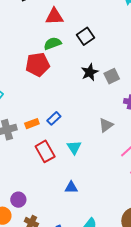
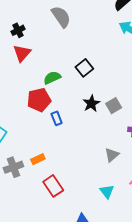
red triangle: (54, 16) -> (22, 53), moved, turned -42
blue rectangle: (54, 118) -> (57, 118), moved, turned -64
cyan triangle: (74, 147) -> (107, 191), moved

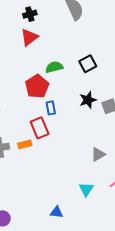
red pentagon: (39, 100) -> (37, 86), turned -30
red rectangle: (53, 186) -> (40, 128), moved

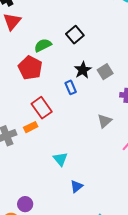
blue rectangle: (51, 108) -> (71, 87), moved
cyan triangle: (86, 189) -> (60, 159), moved
blue triangle: (57, 212) -> (77, 186), turned -32

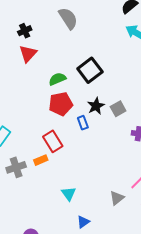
black square: (75, 35) -> (90, 70), size x1.4
red pentagon: (30, 68) -> (61, 104), moved, turned 30
gray triangle: (104, 121) -> (117, 198), moved

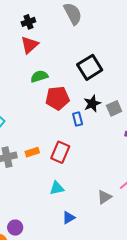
green semicircle: (57, 79) -> (39, 76), moved
red rectangle: (53, 141) -> (60, 152), moved, turned 50
cyan triangle: (69, 194) -> (57, 188), turned 49

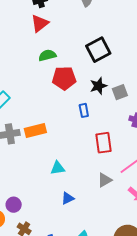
blue rectangle: (78, 119) -> (84, 110), moved
orange rectangle: (32, 152) -> (35, 131), size x1.5
red rectangle: (60, 152) -> (104, 143), moved, turned -35

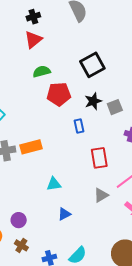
purple circle: (14, 205) -> (19, 220), moved

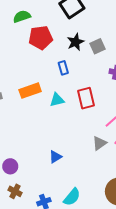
orange rectangle: (31, 147) -> (30, 91), moved
cyan triangle: (54, 184) -> (57, 100), moved
gray triangle: (101, 195) -> (99, 143), moved

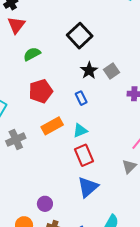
red pentagon: (41, 38) -> (41, 91), moved
red rectangle: (86, 98) -> (84, 155), moved
blue triangle: (55, 157) -> (88, 187), size x1.6

